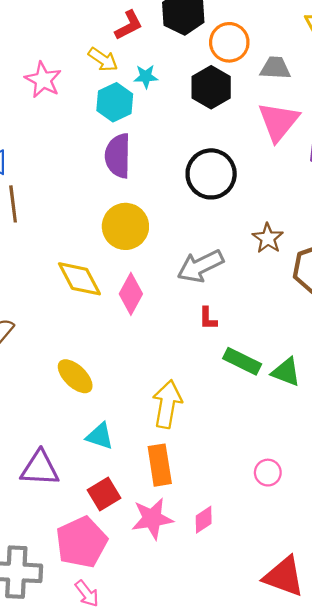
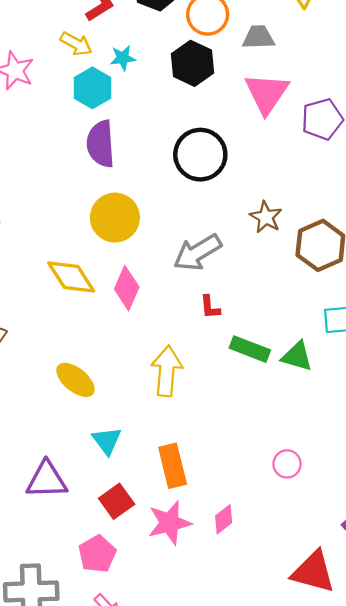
yellow arrow: (167, 404) -> (167, 371), moved
cyan triangle: (100, 436) -> (107, 441), turned 40
pink pentagon: (82, 542) -> (97, 554), size x0.7

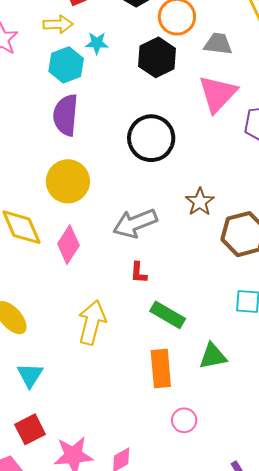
yellow arrow: (76, 44) -> (58, 24), turned -40
green triangle: (297, 356) -> (213, 356), moved, turned -36
orange rectangle: (173, 466) -> (161, 368), moved

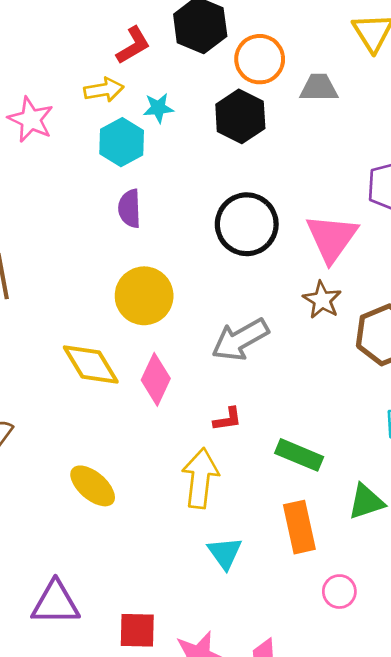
pink triangle: (218, 94) -> (332, 238), moved
purple semicircle: (66, 115) -> (130, 208), size x0.7
red L-shape: (139, 273) -> (228, 419), moved, turned -95
cyan triangle: (30, 375) -> (225, 553), moved
red square: (30, 429) -> (137, 630), turned 36

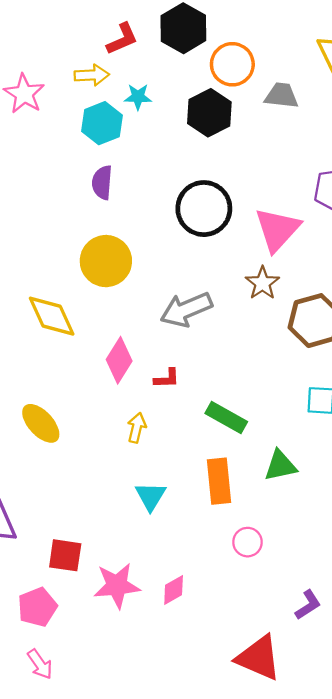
pink diamond: (156, 379) -> (119, 360), moved
yellow arrow: (200, 478) -> (137, 428), size x0.6

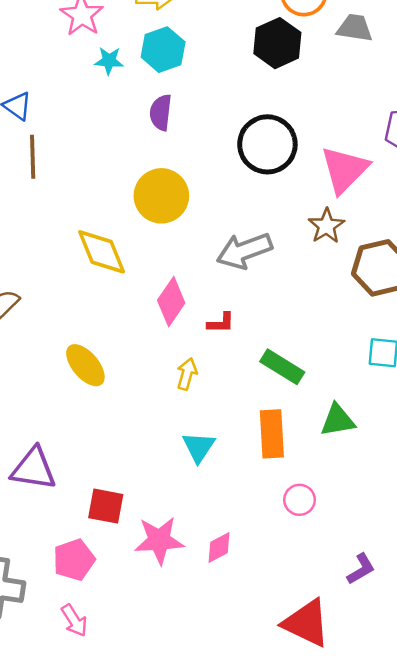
cyan star: (138, 97) -> (109, 61), moved

